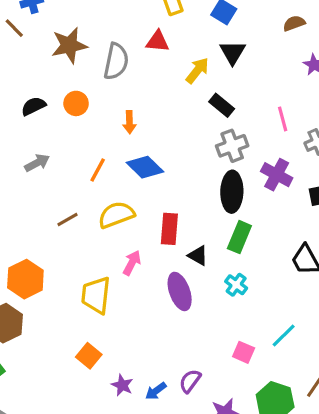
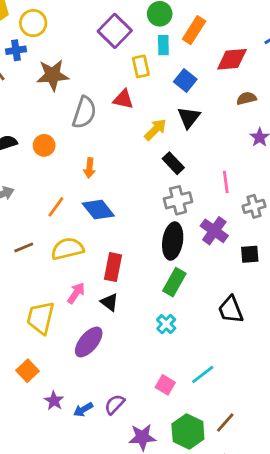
brown star: (69, 45) -> (53, 75), moved
black triangle: (198, 256) -> (109, 302), moved
purple ellipse: (180, 291) -> (89, 342), moved, turned 52

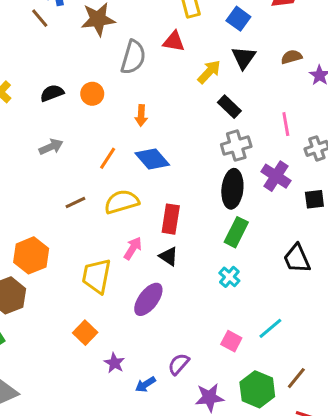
brown semicircle: (246, 98) -> (292, 57), moved
blue arrow: (83, 410) -> (145, 384), moved

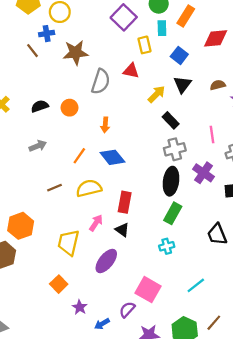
cyan cross: (229, 277) -> (167, 246), turned 32
pink square: (231, 341) -> (148, 290), moved, size x1.6

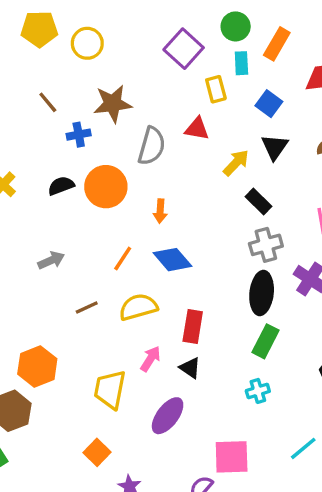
blue cross: (47, 34) -> (79, 135), moved
orange circle: (70, 108) -> (106, 187), size x1.6
gray arrow: (38, 146) -> (51, 260), moved
pink square: (148, 290) -> (232, 457), turned -30

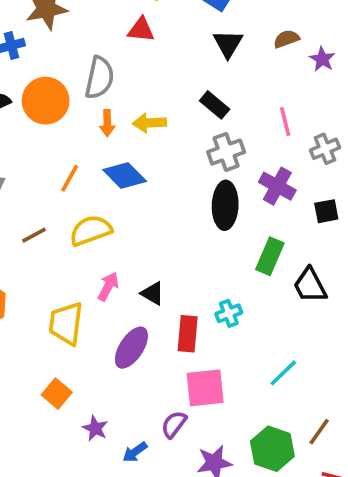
gray semicircle: (152, 146) -> (99, 78), moved
yellow arrow: (236, 163) -> (149, 123), moved, turned -132
red rectangle: (193, 326) -> (188, 334), moved
green rectangle: (266, 341) -> (270, 256), moved

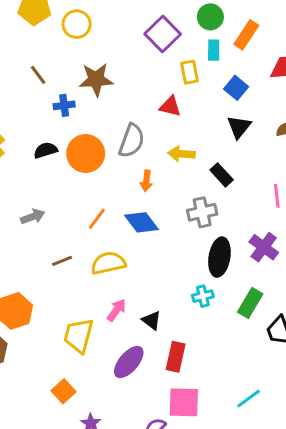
orange arrow: (107, 123) -> (146, 181), moved
yellow arrow: (149, 123) -> (181, 154), moved
gray cross: (226, 152) -> (202, 212), moved
cyan cross: (229, 313) -> (203, 296), moved

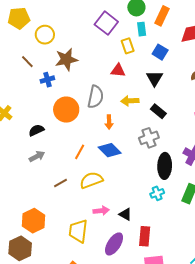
yellow circle: (77, 24) -> (45, 35), moved
black triangle: (239, 127) -> (155, 78), moved
black semicircle: (46, 150) -> (36, 130), moved
pink arrow: (116, 310) -> (101, 211), turned 56

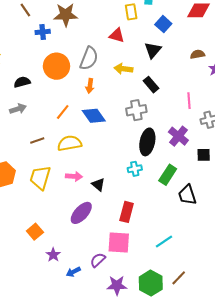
orange arrow: (109, 122) -> (90, 86), moved
yellow trapezoid: (78, 231) -> (40, 178), moved
red rectangle: (145, 236) -> (127, 212), moved

